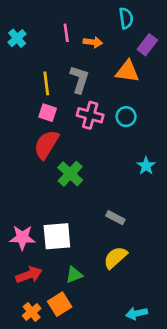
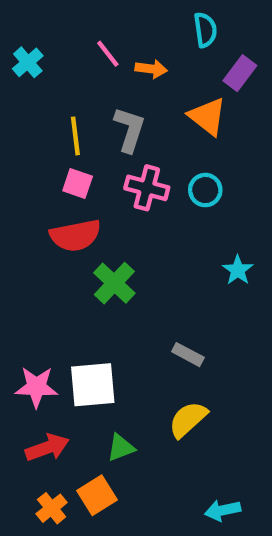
pink line: (66, 33) -> (108, 54), turned -30
orange triangle: (127, 71) -> (207, 116), turned 30
red semicircle: (46, 145) -> (75, 235), turned -132

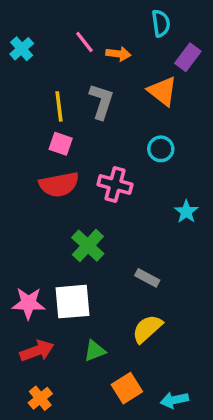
pink cross: (147, 188) -> (115, 184), moved
green cross: (114, 283) -> (88, 246), moved
orange square: (97, 495) -> (127, 388), moved

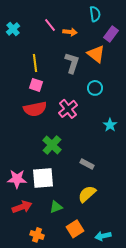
gray L-shape: (101, 101) -> (72, 63), moved
pink cross: (115, 184) -> (68, 109), turned 36
orange cross: (40, 398) -> (37, 235), moved, turned -32

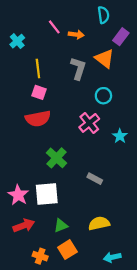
cyan cross: (13, 29) -> (17, 41), moved
pink cross: (68, 109) -> (89, 123), moved
pink star: (17, 179) -> (18, 195), turned 30
yellow semicircle: (87, 194) -> (99, 223), moved, turned 30
orange square: (75, 229) -> (67, 250), moved

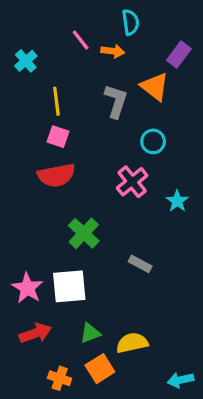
cyan semicircle: (103, 15) -> (130, 22), moved
yellow semicircle: (99, 223) -> (132, 343), moved
cyan arrow: (112, 257) -> (180, 380), moved

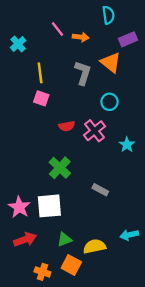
cyan semicircle: (130, 22) -> (108, 15), moved
purple rectangle: (179, 54) -> (128, 39), turned 30
red semicircle: (56, 175) -> (67, 126), moved, size x0.6
orange square: (100, 369) -> (71, 265), turned -30
cyan arrow: (180, 380) -> (129, 235), moved

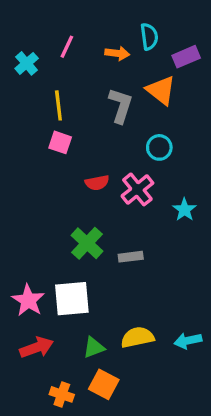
cyan semicircle: (108, 15) -> (149, 37), moved
pink line: (57, 29) -> (67, 47), moved, turned 63
gray rectangle: (100, 190) -> (131, 257), moved, turned -35
yellow semicircle: (94, 246) -> (137, 337), moved

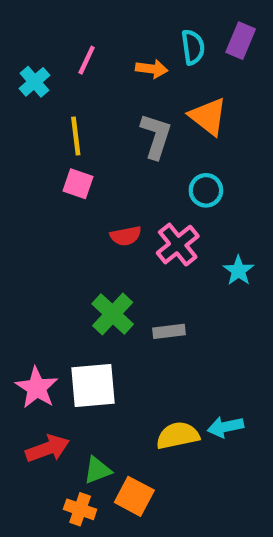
purple rectangle: (186, 57) -> (241, 41), moved, turned -44
cyan arrow: (188, 341) -> (225, 427), moved
green triangle: (94, 347) -> (97, 470), moved

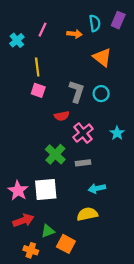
gray L-shape: (156, 136) -> (77, 91), moved
pink cross: (178, 245) -> (83, 133), moved
cyan arrow: (225, 427) -> (97, 188), moved
orange cross: (80, 509) -> (31, 250), moved

